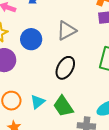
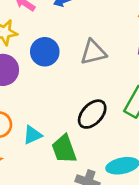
black ellipse: (65, 68) -> (92, 114), moved

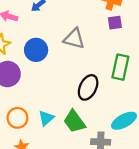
gray triangle: (93, 52) -> (74, 39), turned 45

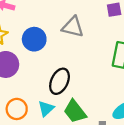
black ellipse: (88, 87) -> (60, 81), moved

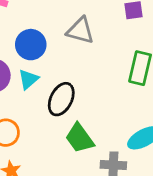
cyan triangle: (46, 108) -> (28, 79), moved

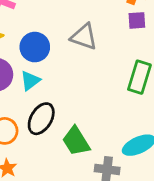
black ellipse: (61, 99) -> (41, 119), moved

